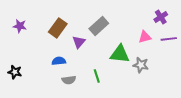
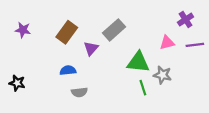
green line: (97, 76) -> (143, 88), moved

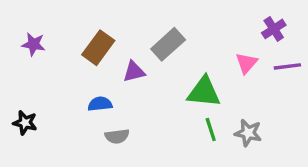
pink triangle: (167, 43) -> (246, 63), turned -35
purple triangle: (91, 48) -> (134, 72), turned 35
gray star: (163, 75) -> (248, 133), moved

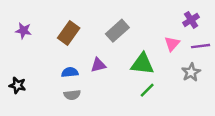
purple triangle: (134, 72) -> (98, 65), moved
green line: (211, 129) -> (147, 90), turned 63
gray star: (248, 133) -> (191, 72), moved, turned 30
gray semicircle: (117, 136) -> (72, 95), moved

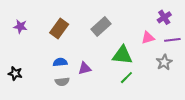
pink triangle: (172, 44) -> (148, 38), turned 32
purple triangle: (98, 65) -> (85, 68), moved

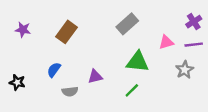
purple cross: (164, 17) -> (194, 22), moved
gray rectangle: (101, 27) -> (127, 24), moved
blue semicircle: (60, 62) -> (54, 70), moved, turned -48
green line: (126, 78) -> (132, 90), moved

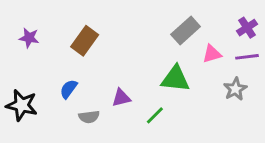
gray rectangle: (127, 24) -> (186, 31), moved
black star: (17, 82) -> (22, 105), size x1.5
green line: (132, 90) -> (155, 115), moved

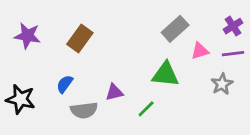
purple star: (29, 38) -> (27, 36), size x1.4
gray semicircle: (89, 117) -> (84, 110), size x1.4

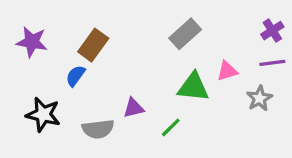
gray rectangle: (175, 29) -> (185, 34), moved
pink triangle: (200, 51) -> (227, 71), moved
blue semicircle: (65, 84) -> (75, 76), moved
black star: (21, 99) -> (43, 114), moved

